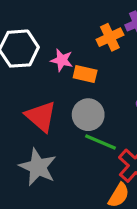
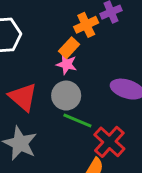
pink star: (62, 60) -> (67, 64), moved
orange rectangle: (85, 74) -> (69, 48), moved, turned -60

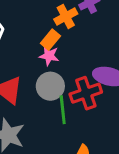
green line: (77, 121) -> (63, 110), turned 64
red cross: (109, 142) -> (86, 93), moved, turned 32

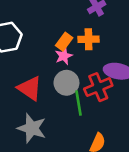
orange cross: (66, 16) -> (89, 39), moved, turned 30
pink star: (49, 56) -> (64, 56), turned -30

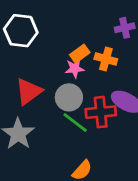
red triangle: (30, 88) -> (29, 91), turned 32
green line: (79, 103) -> (75, 122), turned -60

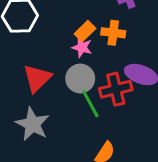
pink star: (75, 69) -> (82, 47), turned 30
green line: (75, 122) -> (90, 104), turned 32

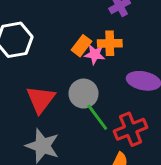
pink star: (82, 47) -> (95, 54), moved
red cross: (116, 89) -> (131, 129), moved

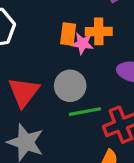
orange rectangle: (81, 46) -> (68, 34), turned -30
green line: (97, 117) -> (85, 112), turned -64

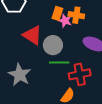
red triangle: (24, 92) -> (32, 35), moved, turned -45

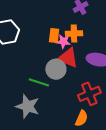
red triangle: (32, 35) -> (68, 58), moved
green line: (59, 62) -> (39, 82), moved, turned 30

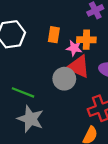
orange rectangle: (54, 35) -> (54, 35), moved
green line: (39, 82) -> (23, 92), moved

